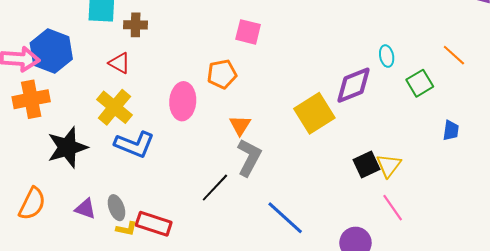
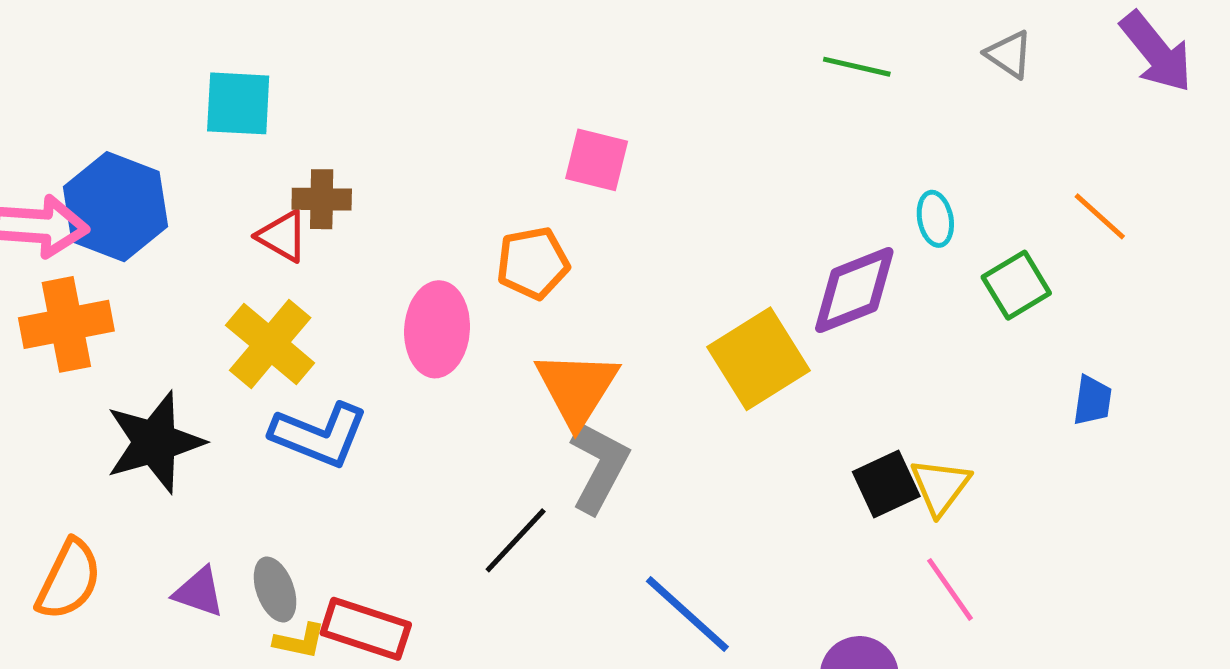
brown cross: (136, 25) -> (322, 199), moved
orange triangle: (240, 125) -> (577, 388), size x1.6

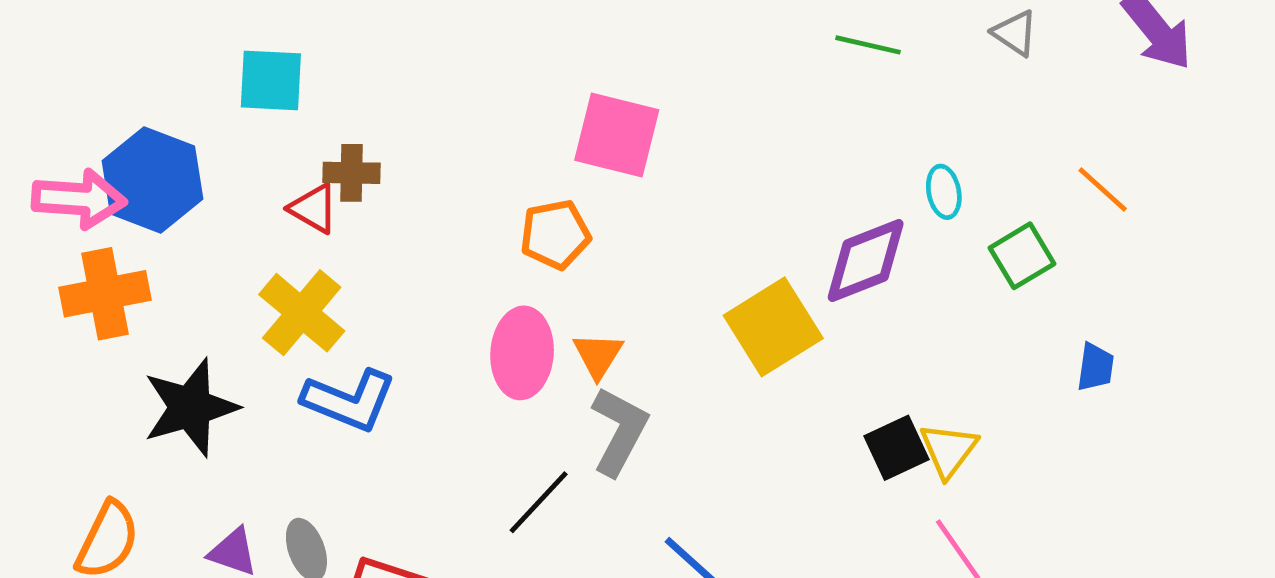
pink square: (597, 160) -> (617, 135), size x1.4
pink ellipse: (437, 329) -> (522, 353), moved
orange triangle: (577, 388) -> (598, 355), size x0.6

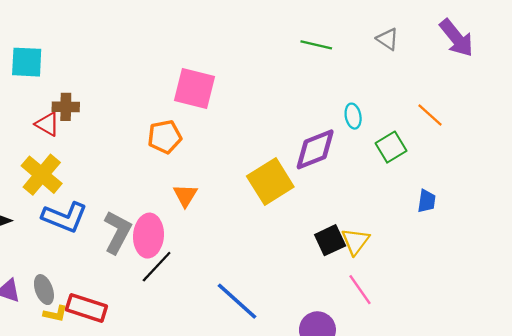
pink ellipse: (522, 353) -> (149, 236), moved
gray L-shape: (619, 431) -> (117, 232), moved

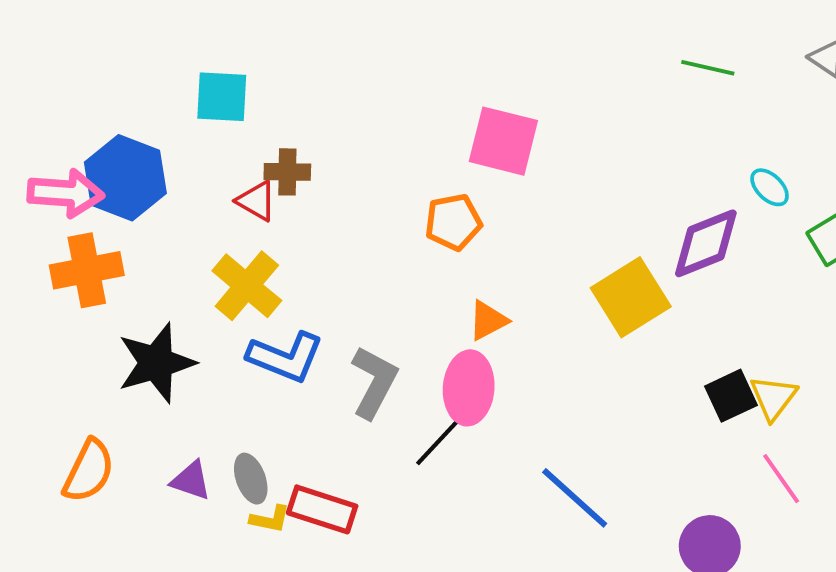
cyan ellipse: (353, 116) -> (770, 187), turned -35
orange triangle: (185, 195) -> (488, 320), turned 30
pink ellipse: (149, 236) -> (469, 388), moved

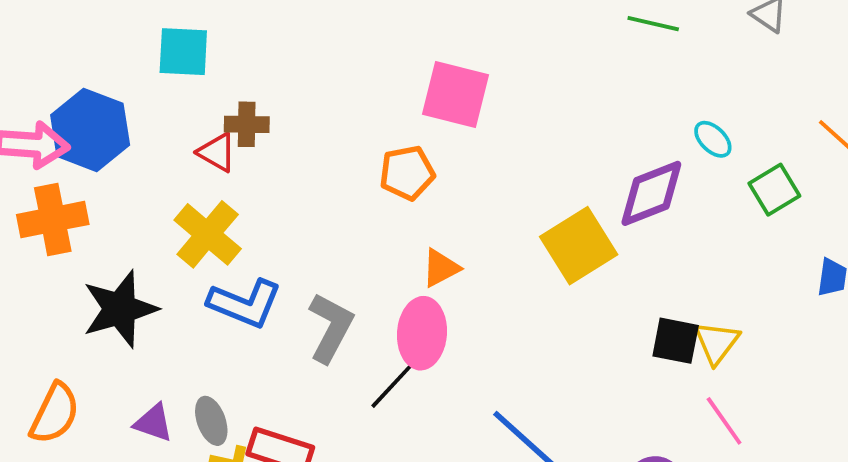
black square: (731, 396) -> (676, 341), turned 36

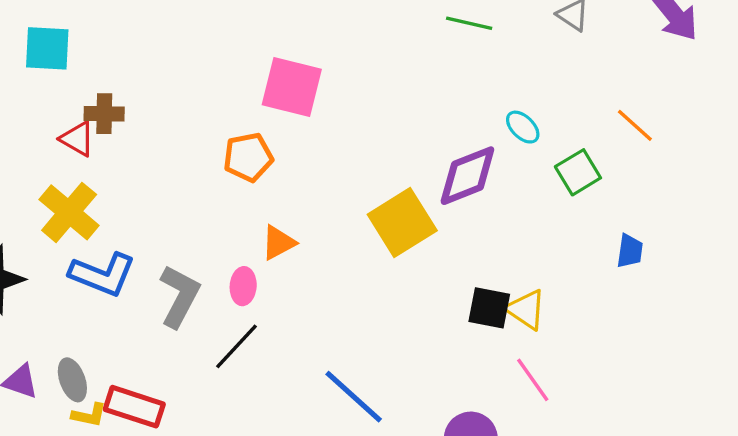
pink ellipse: (422, 333) -> (243, 286), moved, size x0.6
yellow triangle: (717, 343) -> (526, 310), turned -33

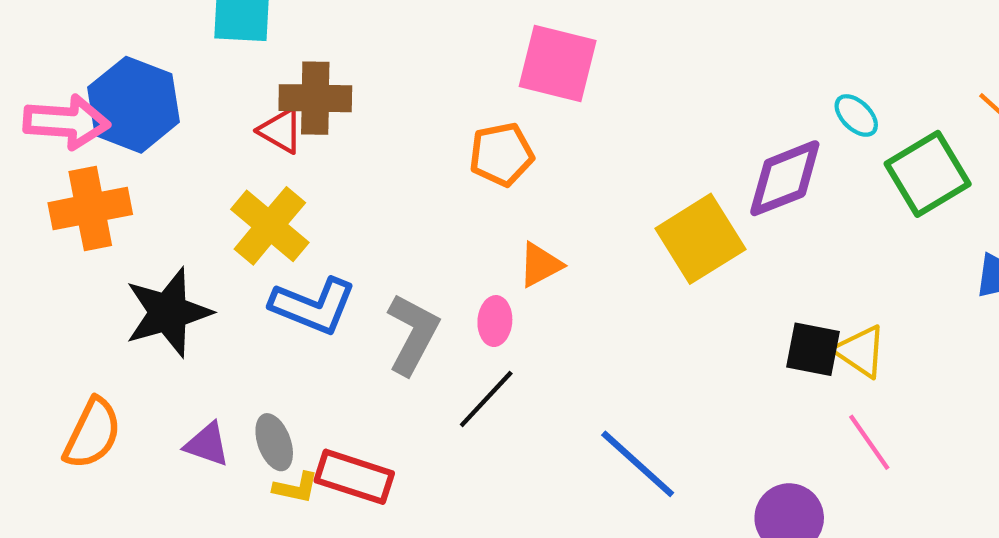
brown cross: (104, 114) -> (315, 98), size x1.4
green square: (578, 172) -> (928, 174), size x1.4

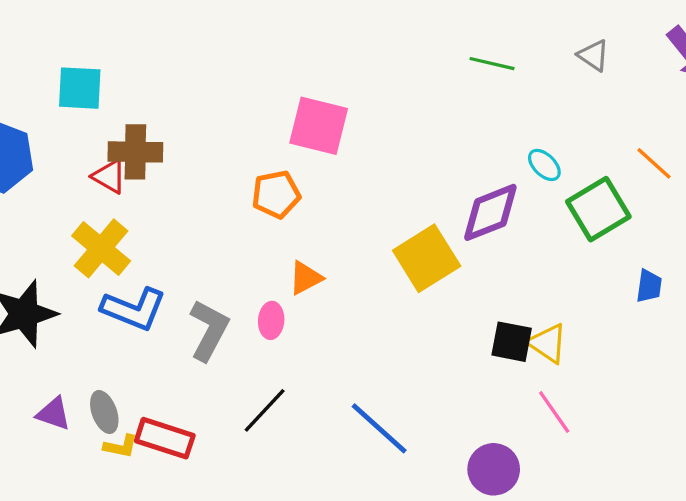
black line: (486, 399) -> (265, 410), moved

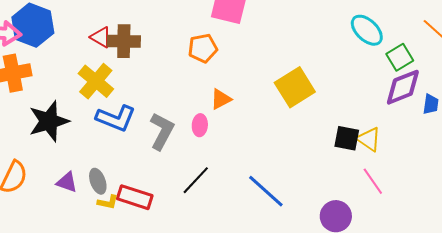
brown cross: (135, 152) -> (124, 41), moved
cyan ellipse: (544, 165) -> (367, 30), size x1.6
green square: (598, 209) -> (400, 57), size x0.7
purple diamond: (490, 212) -> (403, 87), moved

